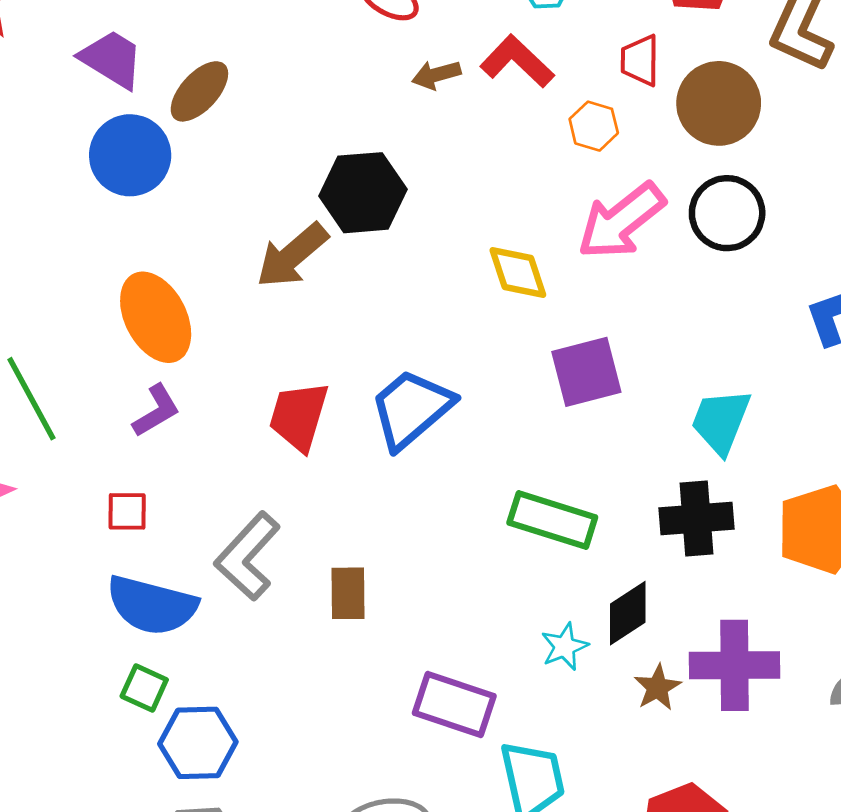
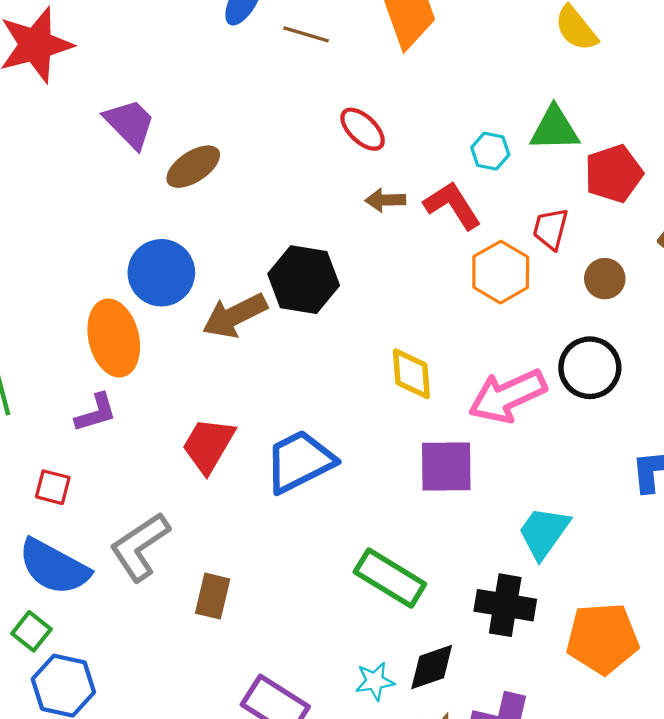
brown circle: (719, 103) -> (605, 279), size x0.6
orange hexagon: (594, 126) -> (501, 272), size x1.5
blue circle: (130, 155) -> (161, 273), moved
pink arrow: (621, 221) -> (508, 396), moved

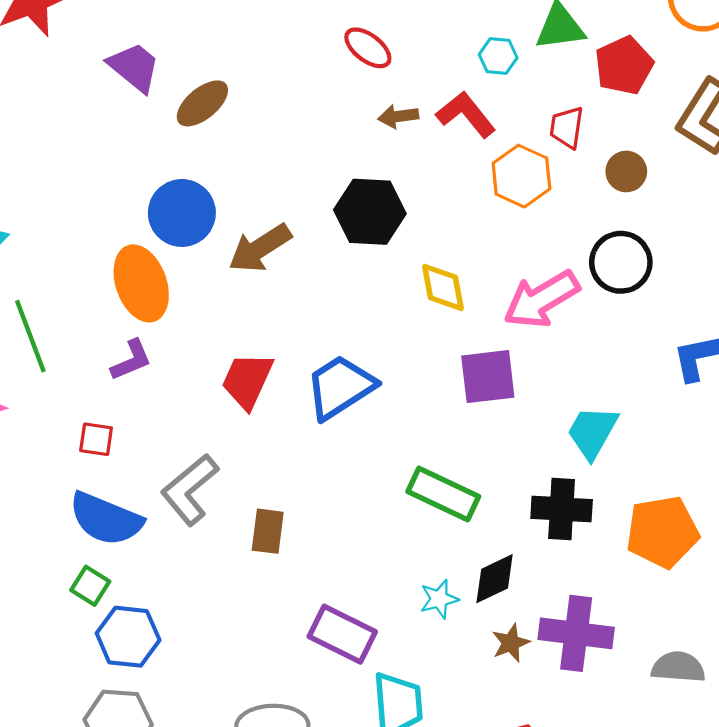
black hexagon: (304, 280) -> (370, 212), moved

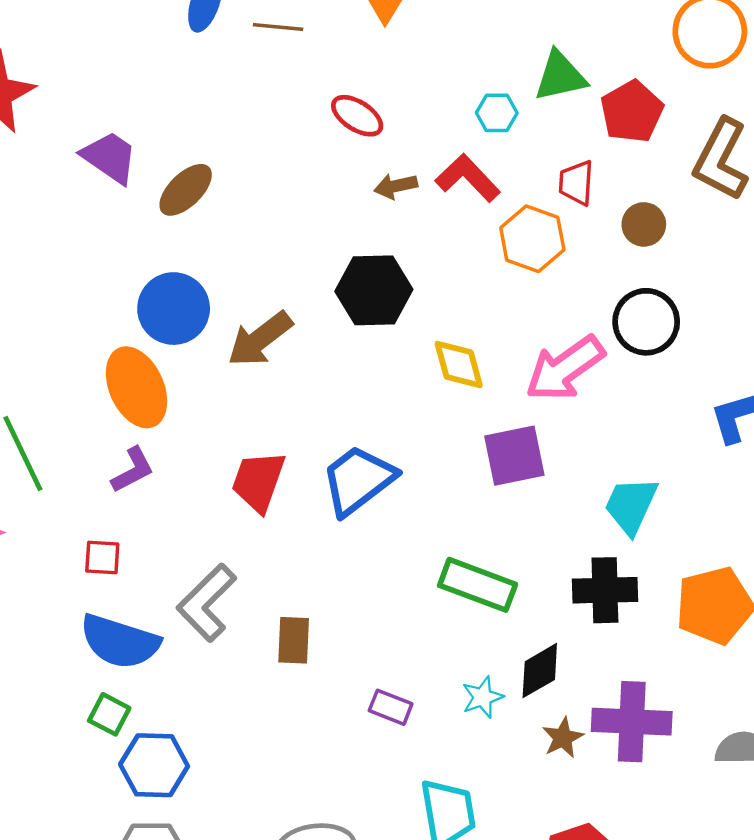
purple rectangle: (342, 634) -> (391, 707), moved, size x0.6

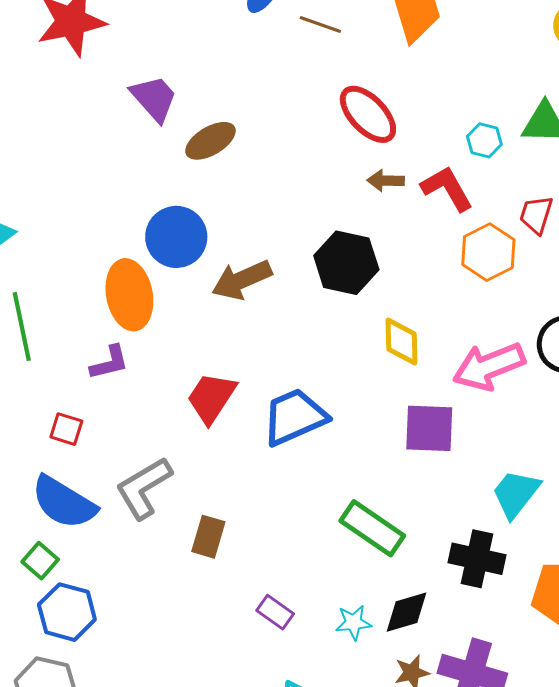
red ellipse: (357, 116) -> (368, 114), size x1.4

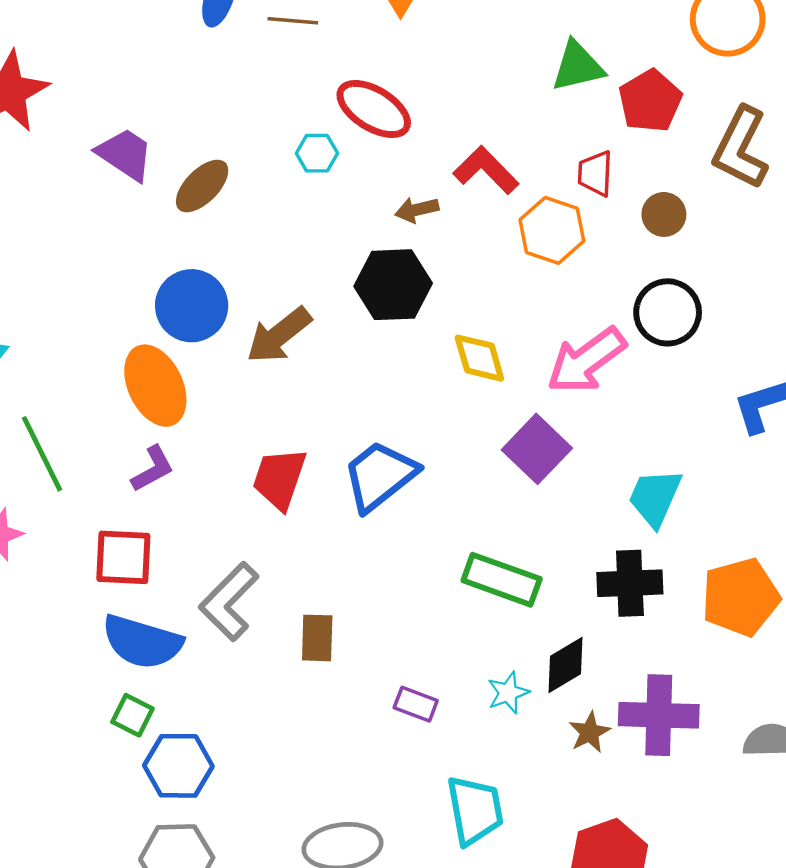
cyan hexagon: (484, 140) -> (317, 153), moved
brown arrow: (386, 181) -> (417, 210), moved
purple square: (429, 428) -> (537, 449), turned -34
red square: (66, 429) -> (123, 557), size x1.6

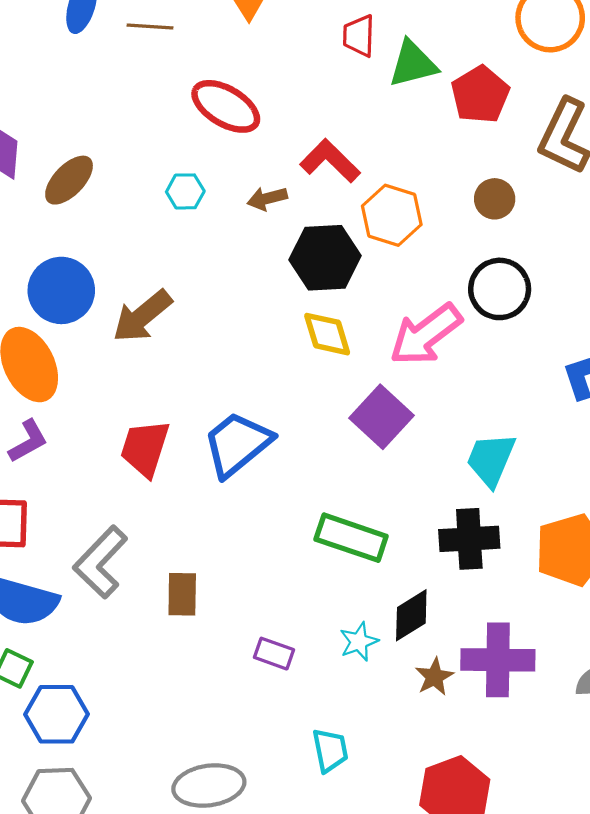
cyan hexagon: (317, 153) -> (185, 191), moved
red trapezoid: (595, 173) -> (359, 36), moved
black hexagon: (393, 285) -> (325, 258), moved
cyan trapezoid: (475, 810) -> (330, 750), size x0.7

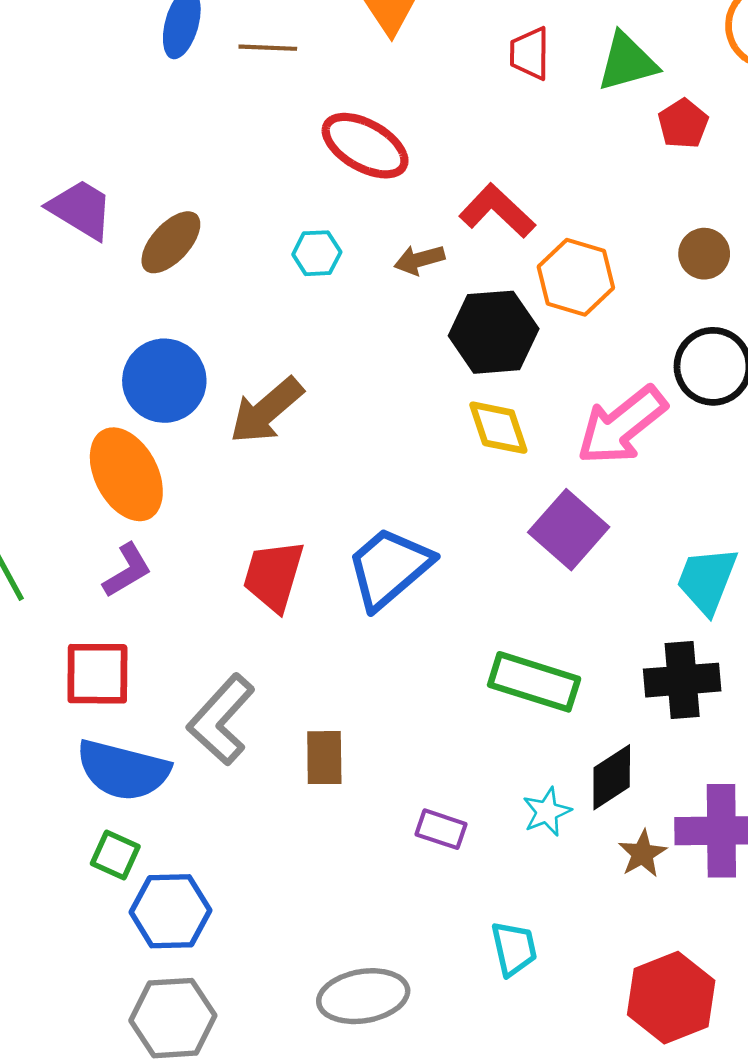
green triangle: (413, 64) -> (627, 62), moved
red pentagon: (480, 95) -> (683, 124), size x0.7

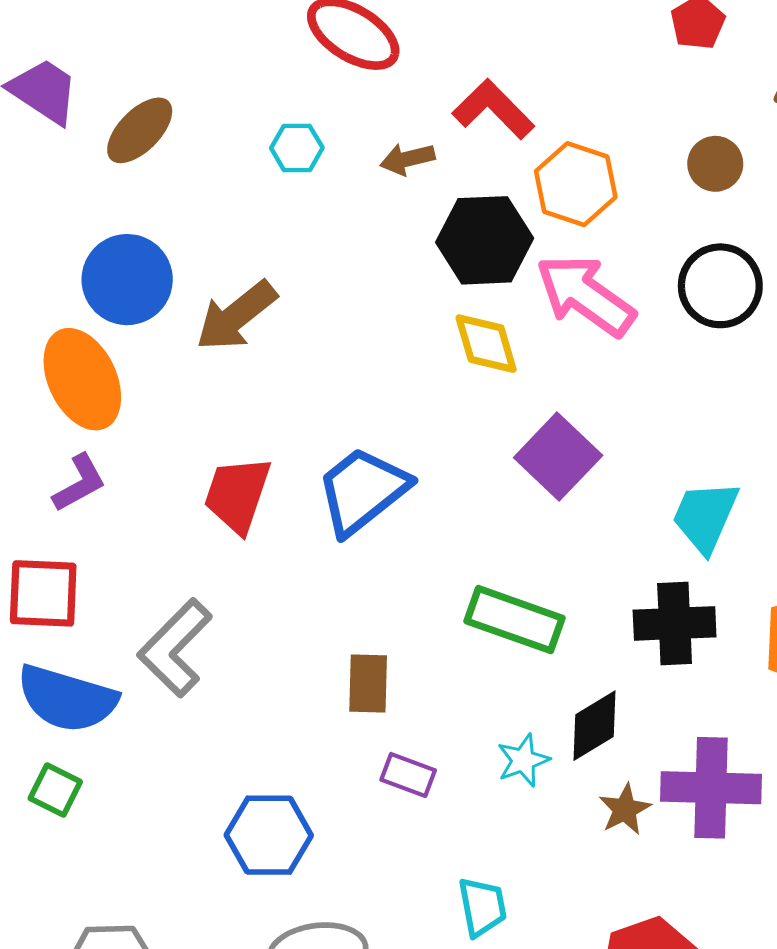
pink arrow: (622, 425) -> (585, 295), moved, turned 72
brown rectangle: (324, 758) -> (368, 683), moved
blue hexagon: (170, 911) -> (269, 835), moved

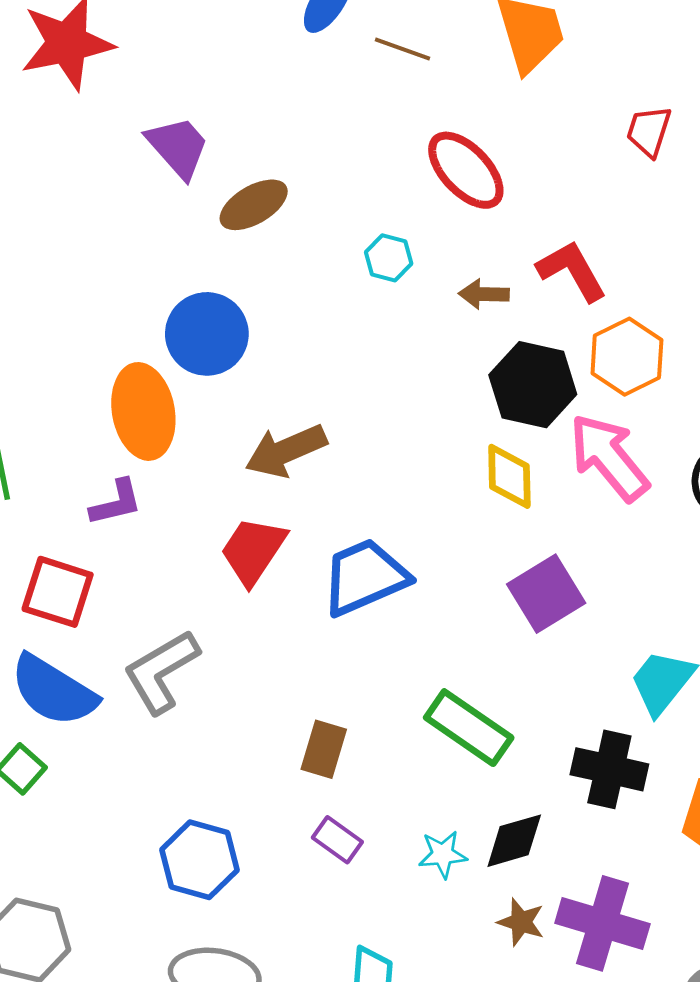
brown arrow: (236, 316) -> (286, 451), moved
brown star: (625, 809) -> (521, 922), turned 30

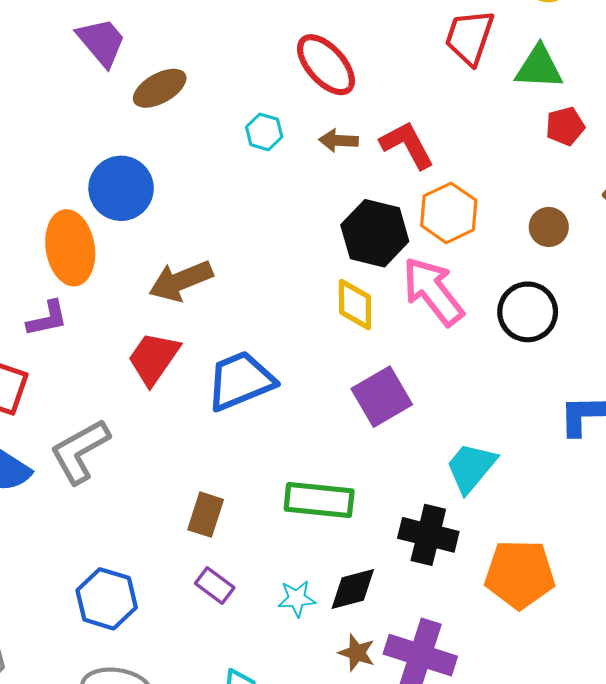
red trapezoid: (649, 131) -> (469, 37), size x1.4
brown arrow: (484, 294) -> (338, 140), moved
green rectangle: (469, 728) -> (319, 500), turned -30

